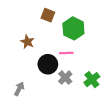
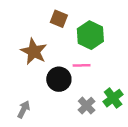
brown star: (27, 42) -> (34, 51), size x1.5
gray cross: (65, 78) -> (87, 106), moved

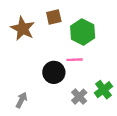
brown square: (59, 19) -> (54, 17), turned -35
brown star: (34, 51) -> (23, 29), moved

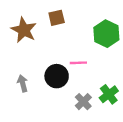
green hexagon: (83, 32) -> (106, 34), moved
gray arrow: (22, 100) -> (23, 83), moved, turned -42

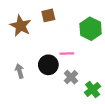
green cross: (109, 94) -> (93, 89), moved
gray cross: (83, 102) -> (71, 77), moved

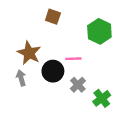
brown square: (48, 15) -> (53, 17), turned 32
brown star: (21, 26) -> (29, 53), moved

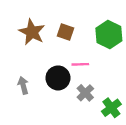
brown square: (53, 17) -> (65, 32), moved
brown star: (29, 53) -> (32, 32), moved

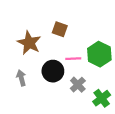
brown star: (32, 32) -> (29, 43), moved
green hexagon: (109, 35) -> (99, 54), moved

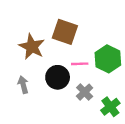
brown square: (60, 29) -> (65, 32), size x1.5

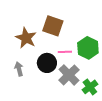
gray cross: (85, 92) -> (69, 75), size x1.5

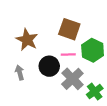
brown square: (53, 26) -> (69, 29), moved

